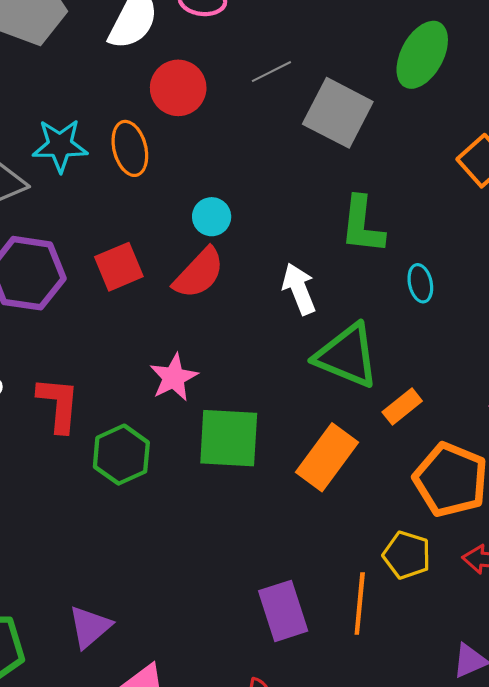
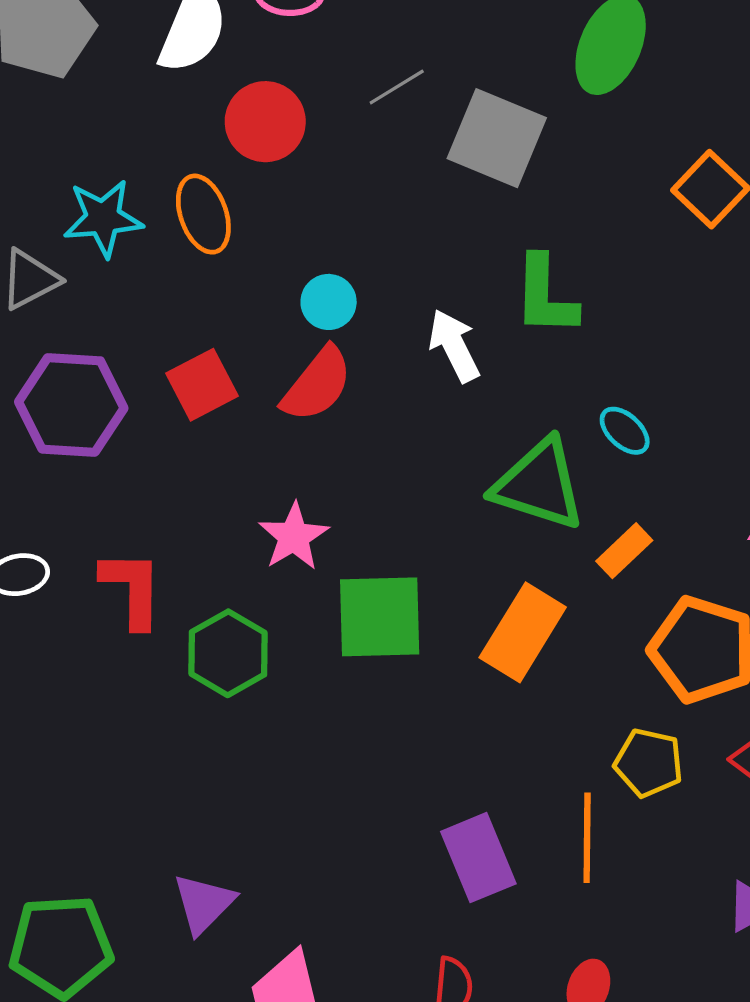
cyan ellipse: (420, 283) -> (625, 431), moved, turned -30
white arrow: (299, 289) -> (454, 346), moved

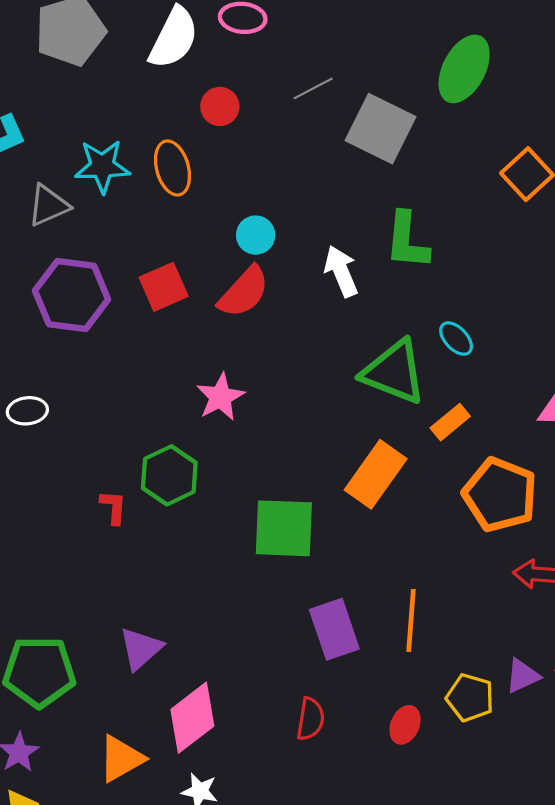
red circle: (265, 122) -> (220, 106), size x0.7
red L-shape: (132, 589) -> (113, 507), moved, size x0.6
green square: (380, 617) -> (284, 528), moved
yellow pentagon: (649, 763) -> (470, 698), moved

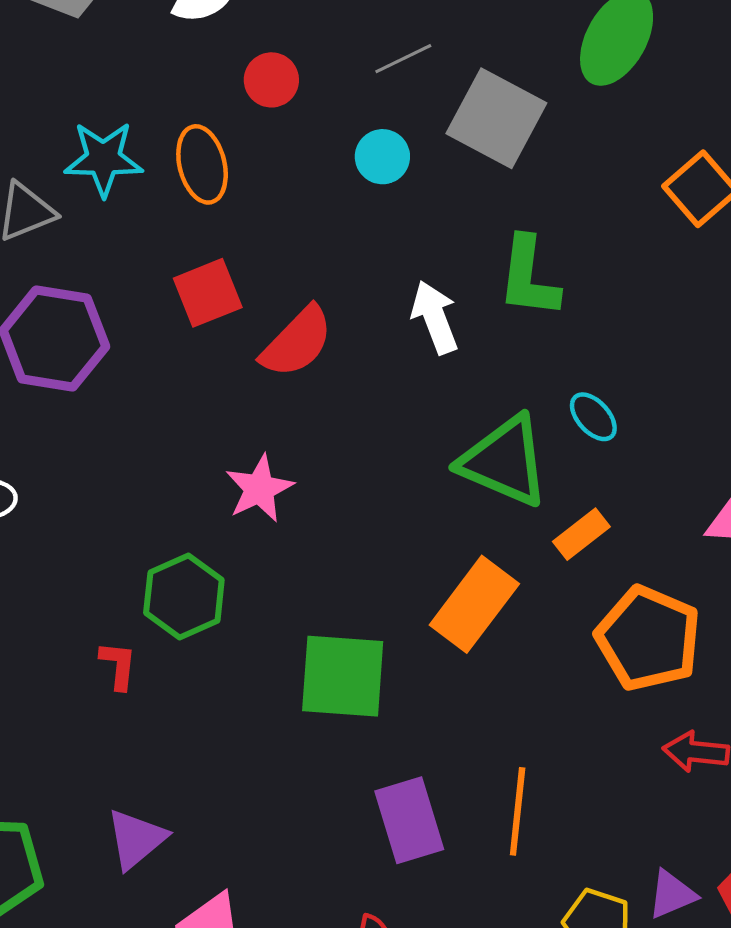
cyan circle: (256, 235) -> (382, 157), moved
red square: (164, 287) -> (208, 293), moved
red L-shape: (113, 507) -> (118, 665), moved

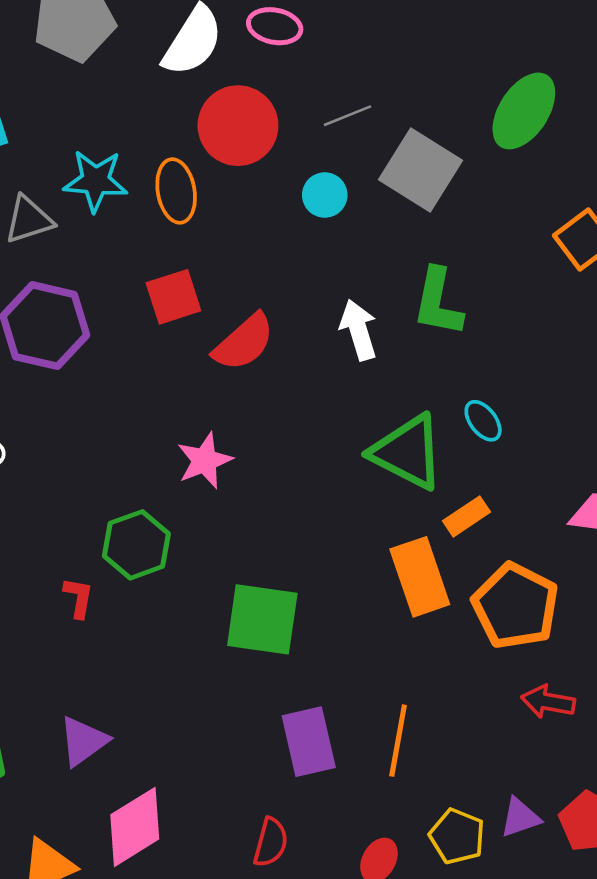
red circle: (271, 80) -> (238, 126), size x1.8
orange rectangle: (474, 604) -> (420, 577), moved, turned -60

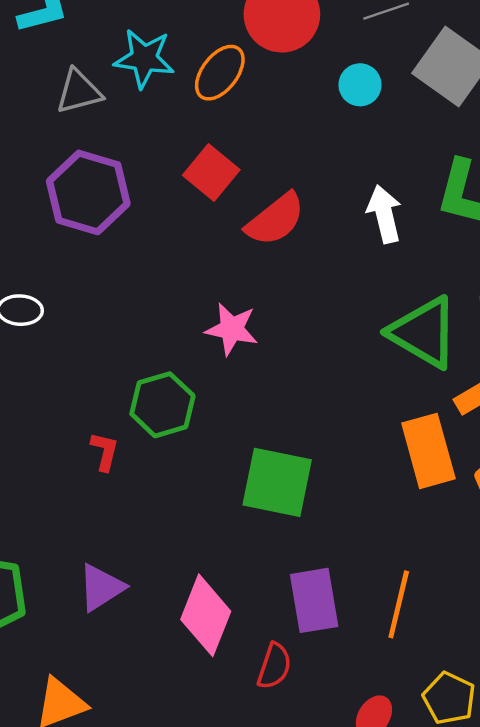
orange ellipse: (176, 191) -> (220, 73), turned 44
red square: (173, 297) -> (211, 172), turned -36
pink star: (205, 461) -> (232, 329), turned 30
pink diamond: (135, 827) -> (206, 615), moved, turned -40
red semicircle: (271, 842) -> (274, 666), moved

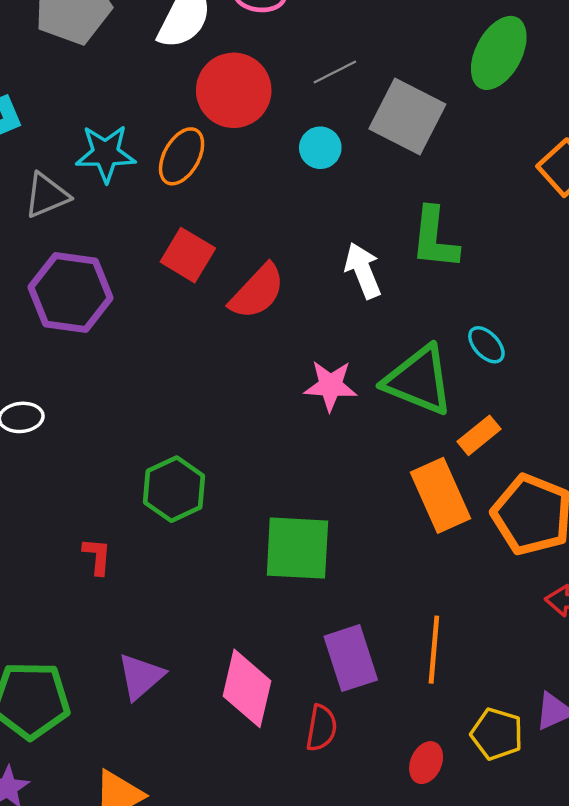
pink star: (232, 329) -> (330, 386), moved
red L-shape: (105, 451) -> (97, 556), moved

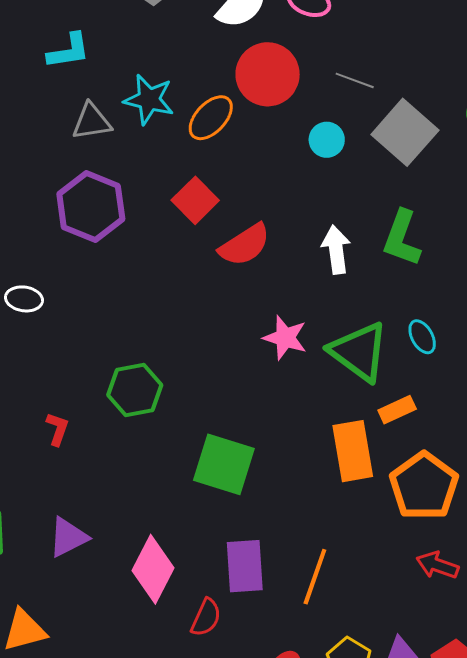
gray line: (335, 72) -> (355, 80), turned 33

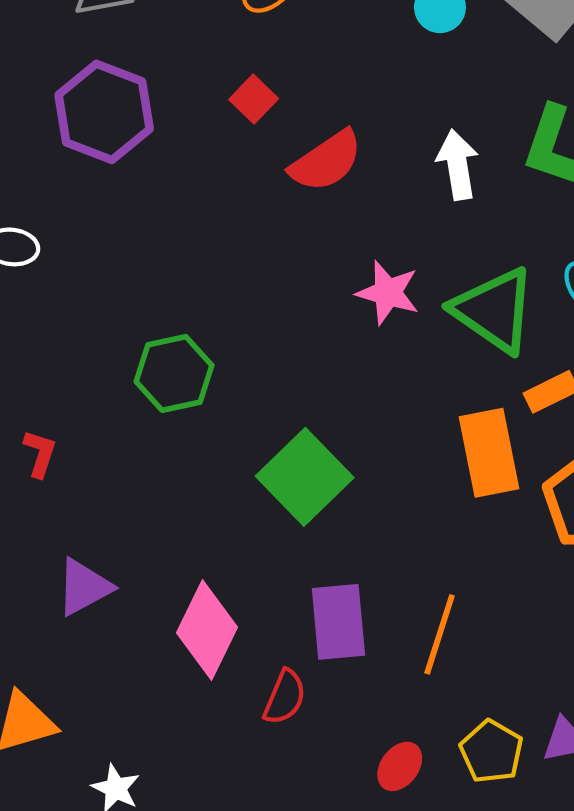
red square: (195, 200) -> (254, 99), size x0.7
red L-shape: (57, 429) -> (40, 454), moved
green square: (224, 464) -> (305, 477), turned 30

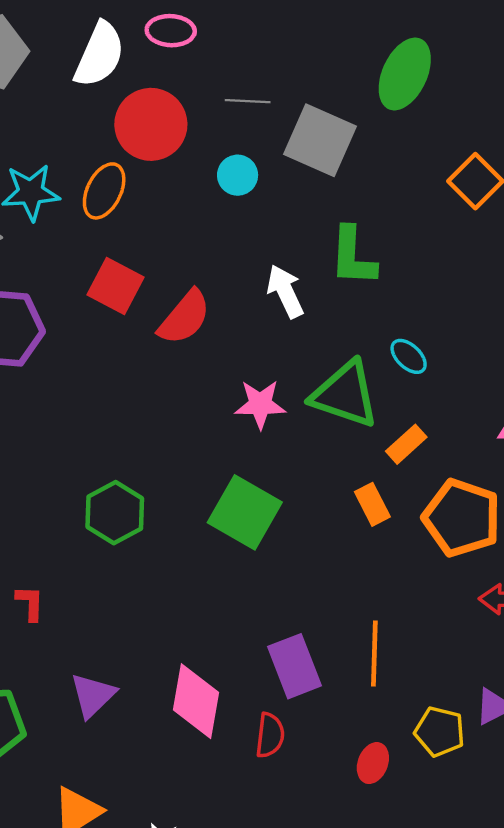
red square: (254, 99) -> (115, 286), size x1.5
orange rectangle: (489, 453) -> (372, 504), size x0.6
green square: (305, 477) -> (245, 512), moved

